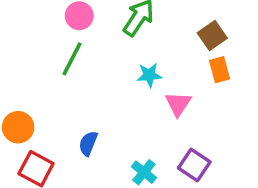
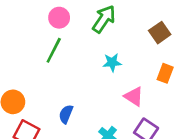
orange rectangle: (219, 70) -> (165, 73), moved, turned 36
pink triangle: (178, 104) -> (134, 96), moved, turned -30

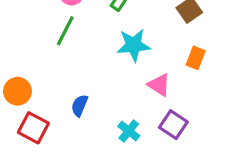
cyan star: (112, 62) -> (134, 45), size x1.5

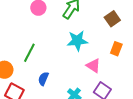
green line: (65, 31) -> (29, 53), moved

